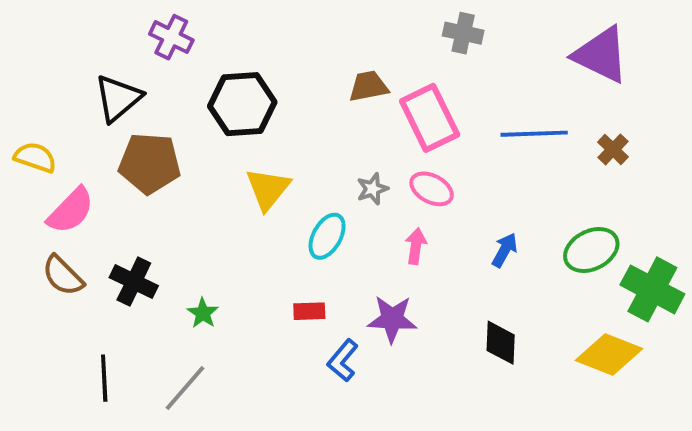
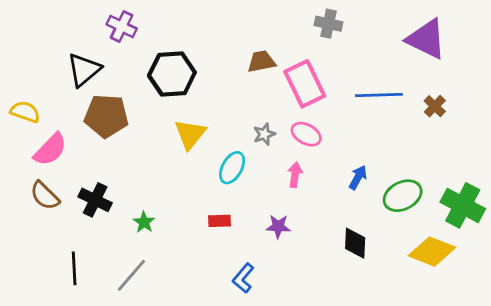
green ellipse: (591, 250) -> (403, 196), moved
purple star: (392, 319) -> (278, 226), size x0.7
blue L-shape: (343, 360) -> (243, 278), moved

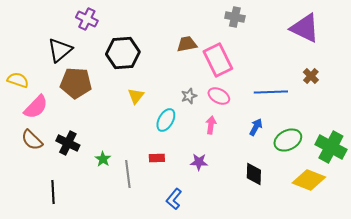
blue line: (379, 95) -> (271, 92), moved
yellow triangle: (190, 134) -> (136, 96), size x0.7
gray line: (131, 275) -> (128, 174), moved, turned -48

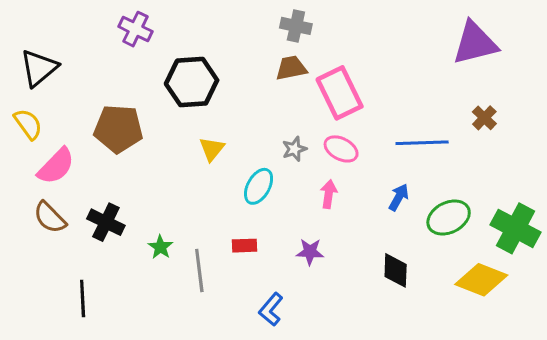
gray cross: (235, 17) -> (296, 26), moved
purple triangle: (305, 28) -> (475, 43), turned -40
black triangle: (60, 50) -> (39, 68), moved
yellow semicircle: (18, 80) -> (28, 124), turned 35

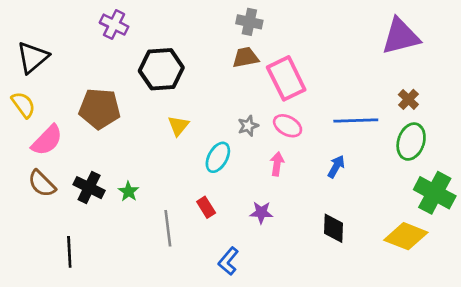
green ellipse: (449, 218) -> (411, 142), moved, turned -44
red rectangle: (245, 246) -> (206, 207), turned 60
green star: (160, 247) -> (128, 191), moved

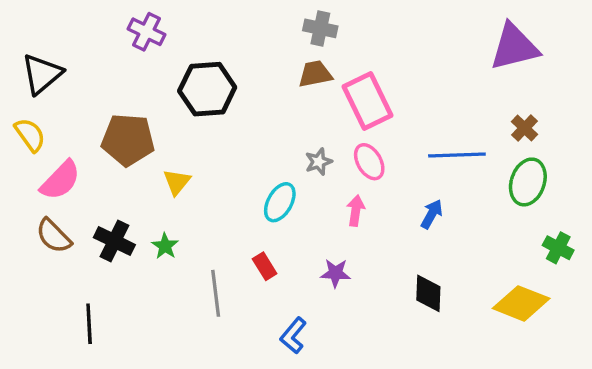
yellow triangle: (178, 126) -> (177, 182), moved
pink ellipse: (288, 126) -> (369, 162), turned 32
green cross: (435, 193) -> (558, 248), size x0.6

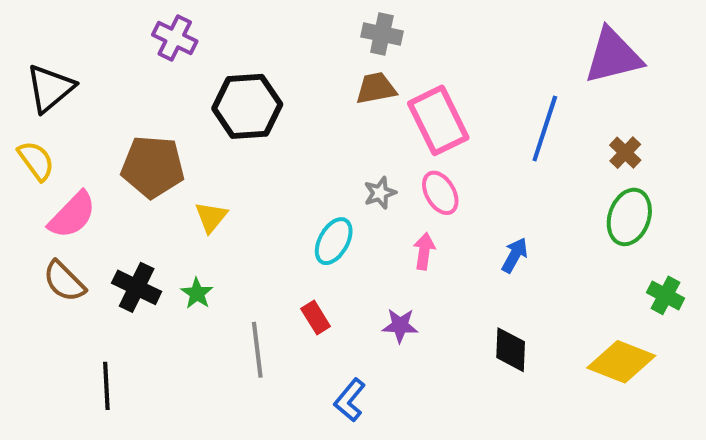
blue line: (457, 155) -> (545, 128), moved, turned -70

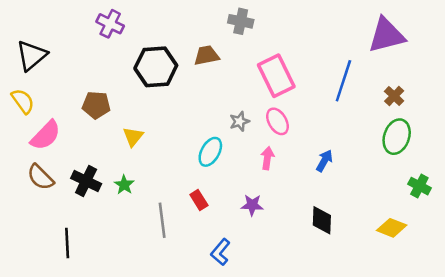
brown trapezoid: (376, 88) -> (207, 55), moved
brown pentagon: (153, 167) -> (96, 105), size x0.7
yellow diamond: (621, 362) -> (392, 228), size x0.7

